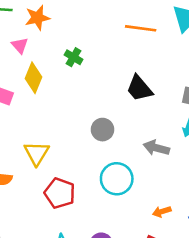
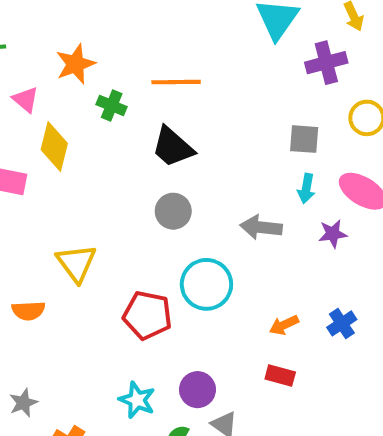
orange star: (37, 18) -> (75, 64), moved
orange line: (141, 28) -> (176, 82), moved
black trapezoid: (139, 88) -> (173, 147), moved
red pentagon: (60, 193) -> (147, 315), moved

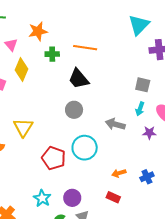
green cross: (112, 106) -> (52, 54), turned -32

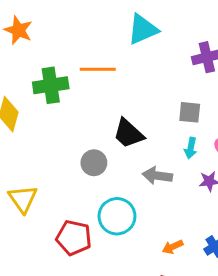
cyan triangle: (139, 25) -> (143, 29), moved, turned 30
orange star: (38, 31) -> (18, 30), moved, turned -30
green cross: (52, 54) -> (51, 85), size x1.6
black trapezoid: (79, 79) -> (128, 134), moved

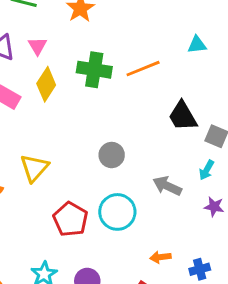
cyan triangle: (143, 29) -> (197, 45), size x0.6
orange line: (98, 69) -> (143, 69), turned -40
black trapezoid: (128, 134) -> (183, 116), moved

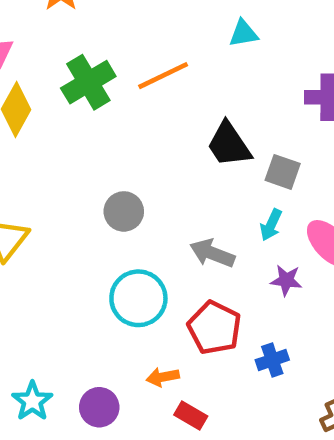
green cross: (94, 70) -> (88, 82), turned -36
red pentagon: (70, 219) -> (214, 328), moved
orange arrow: (160, 257) -> (163, 377), moved
blue cross: (200, 269) -> (272, 360), moved

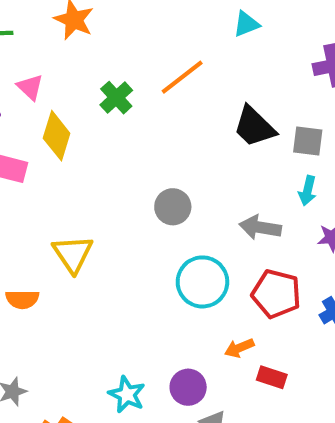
green cross: (88, 82) -> (116, 98), size x0.7

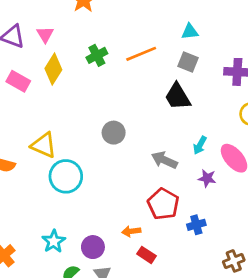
gray square: (308, 141) -> (188, 62), moved
yellow triangle: (73, 254) -> (44, 145), turned -48
cyan circle: (202, 282) -> (66, 176), moved

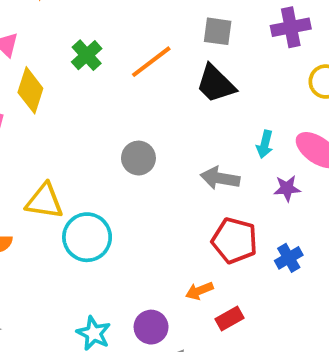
orange line: (141, 54) -> (151, 62), moved
red rectangle: (147, 255) -> (229, 319), turned -48

